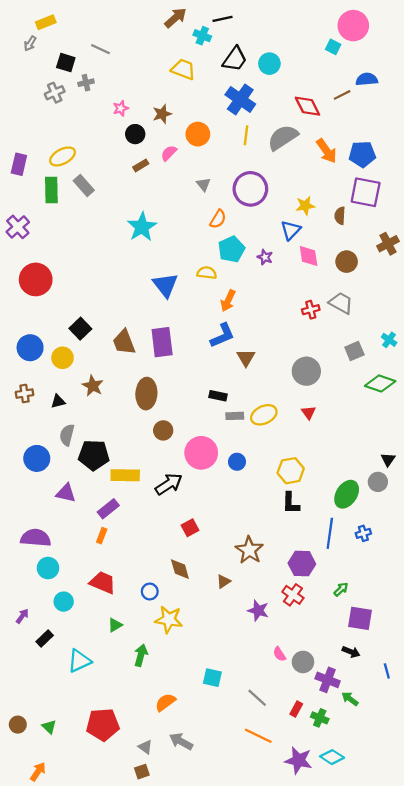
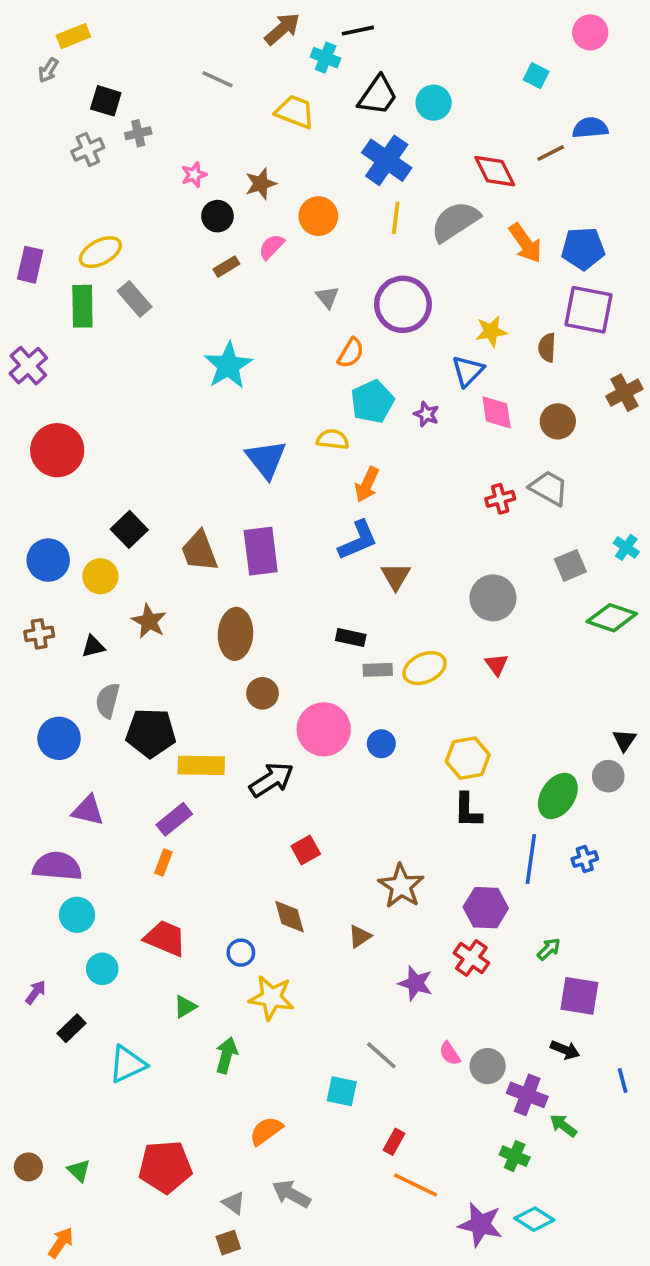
pink circle: (353, 26) -> (590, 32), moved, size x0.7
gray line: (101, 49) -> (217, 79), moved
purple triangle: (66, 493) -> (88, 810), moved
gray line: (257, 698) -> (381, 1055), moved
red rectangle: (296, 709) -> (394, 1142), moved

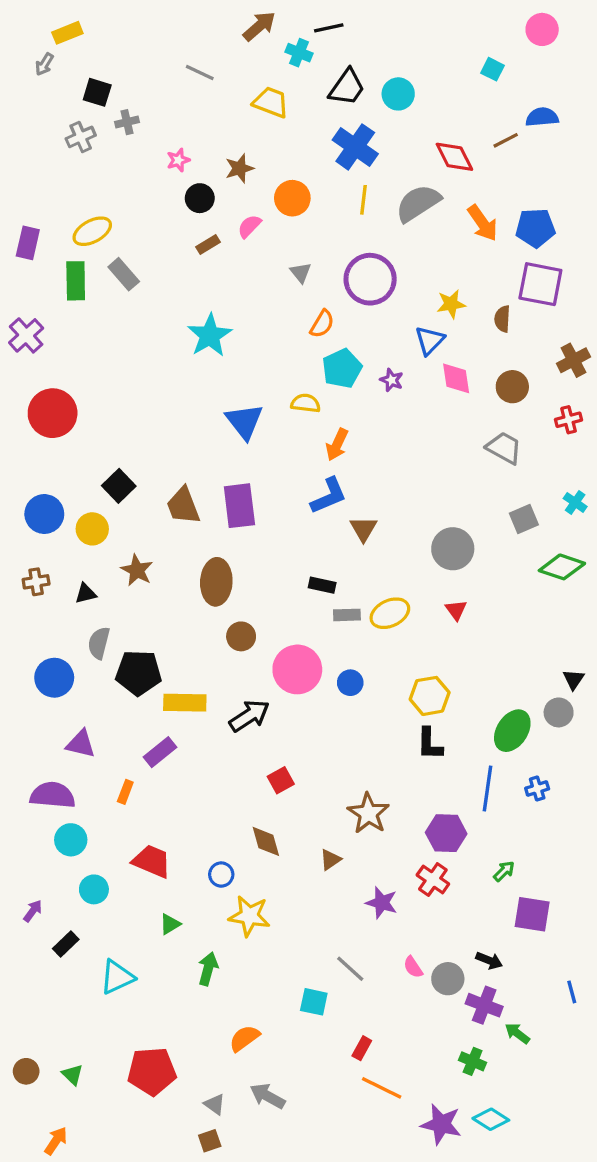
red cross: (500, 499) -> (569, 420), moved
orange rectangle: (163, 863) -> (125, 792), moved
black arrow: (565, 1050) -> (489, 961), moved

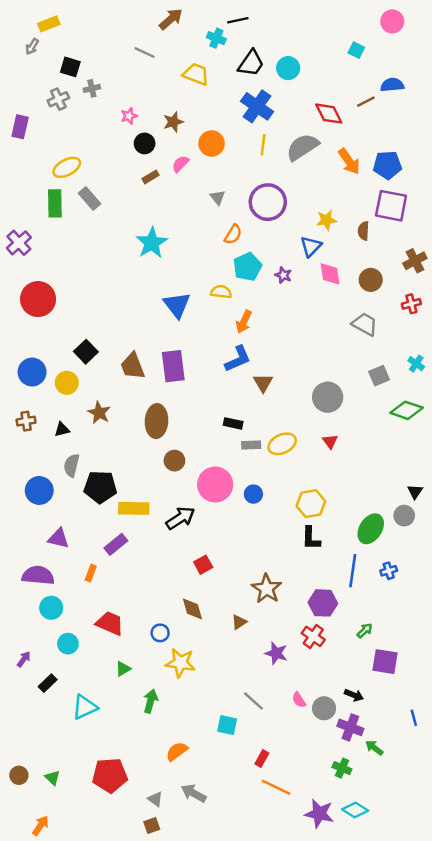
brown arrow: (259, 26) -> (171, 19), moved
purple rectangle: (28, 243) -> (20, 127), moved

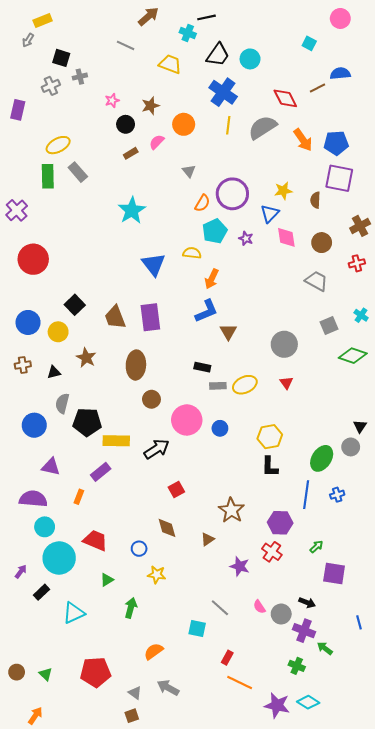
purple circle: (268, 202) -> (232, 194), moved
cyan circle: (68, 644) -> (59, 558), size x1.8
yellow star: (180, 663) -> (157, 575), size x0.7

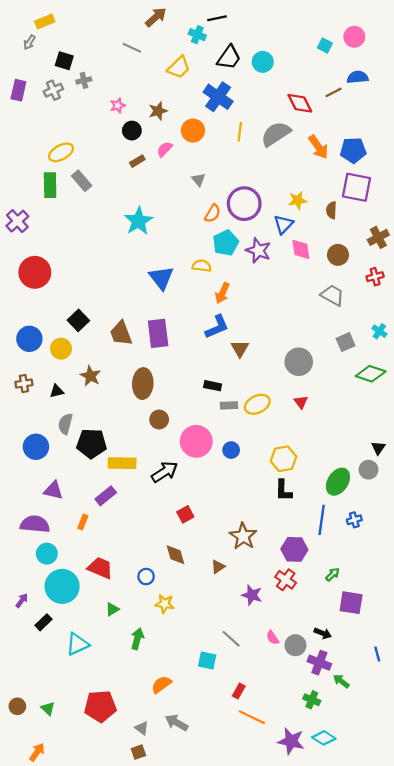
pink circle: (340, 18) -> (354, 37), moved
yellow trapezoid: (170, 64) -> (179, 67), turned 115
blue cross: (223, 92) -> (218, 97), moved
purple rectangle: (18, 110) -> (18, 90), moved
purple star: (246, 238) -> (258, 251), size x1.6

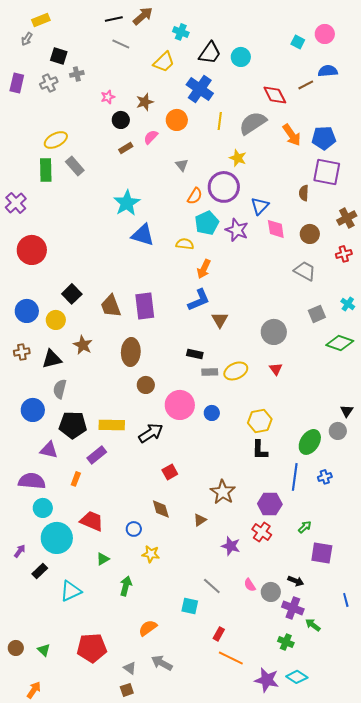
black line: (217, 18) -> (114, 19), moved
yellow star: (298, 200) -> (238, 158), moved, turned 30
blue triangle: (161, 278) -> (143, 235), moved, turned -35
black triangle: (57, 391) -> (52, 359), size x1.5
black pentagon: (92, 444) -> (73, 425), moved

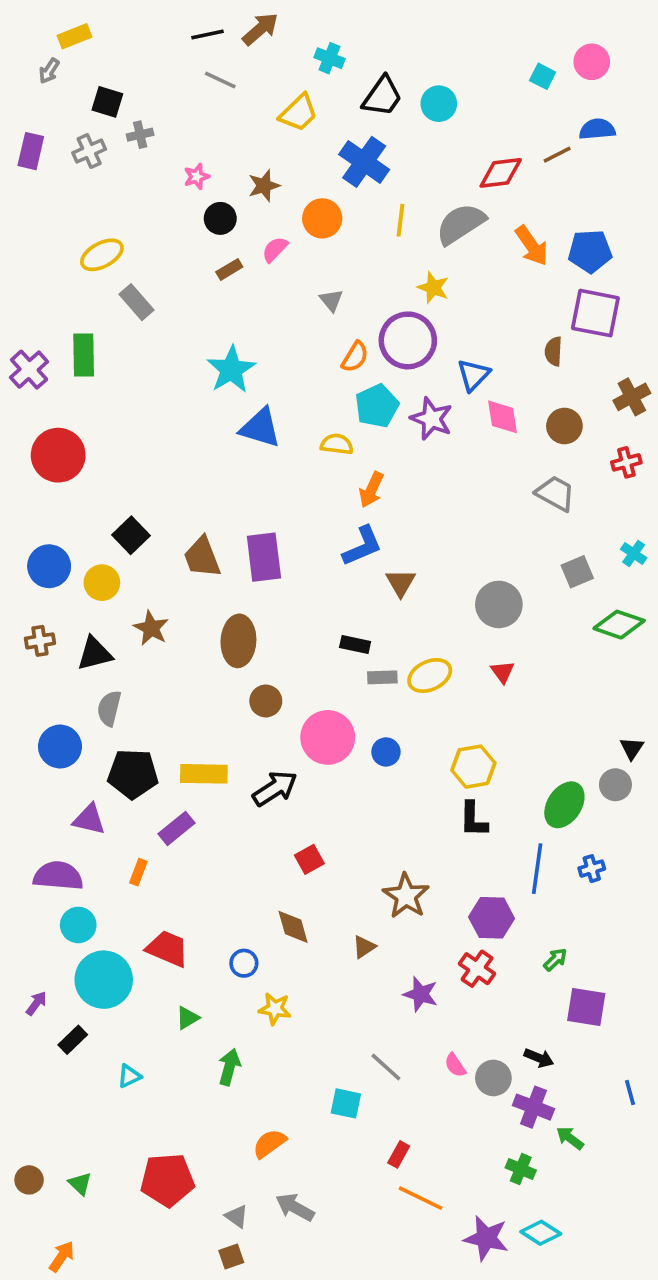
red diamond: (275, 95) -> (501, 173), turned -70
green rectangle: (46, 170) -> (84, 355), moved
cyan triangle: (71, 591) -> (129, 1076), size x0.6

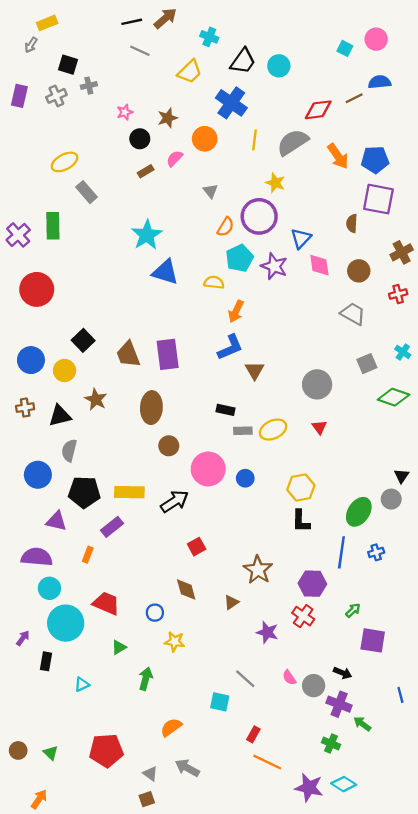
black rectangle: (73, 1040) -> (46, 661), turned -36

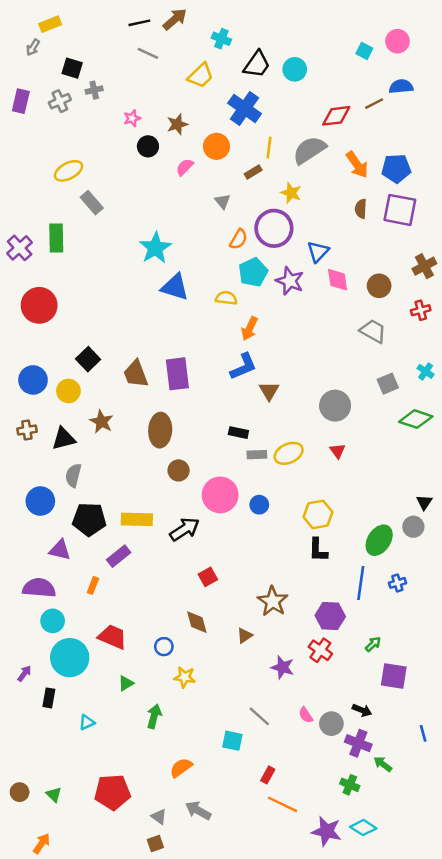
brown rectangle: (146, 171) -> (253, 172), moved
brown semicircle: (352, 223) -> (361, 209), moved

